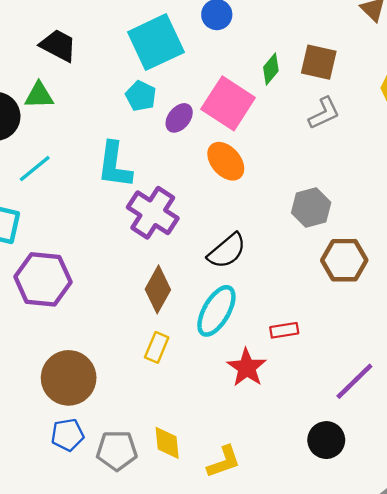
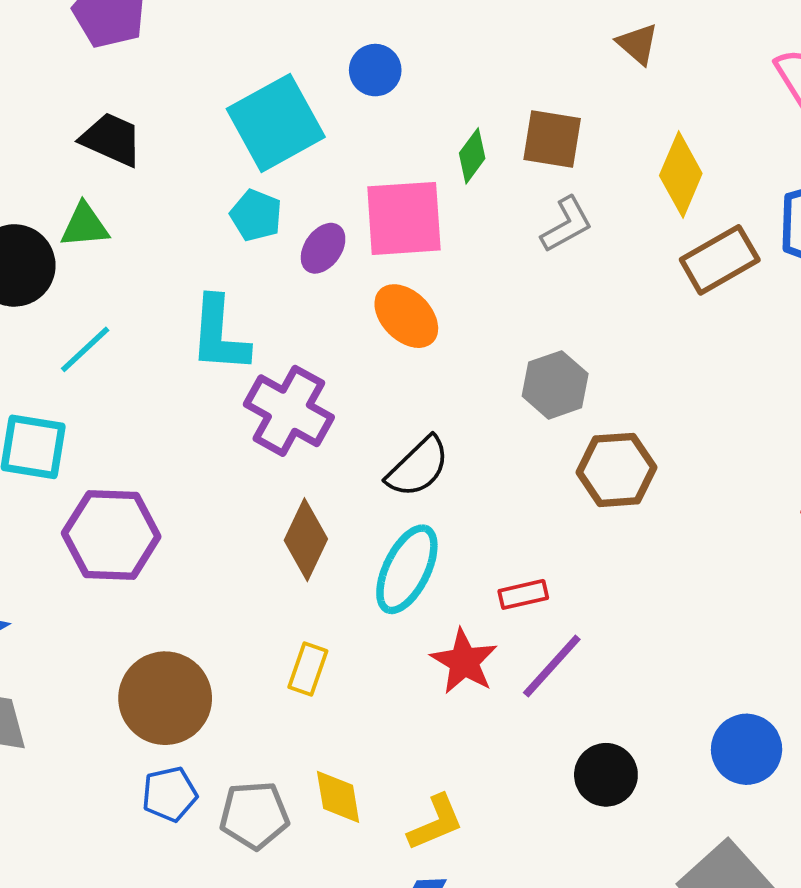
pink square: (228, 103) -> (404, 218), turned -33
yellow rectangle: (157, 347) -> (308, 669), moved
purple line: (354, 381) -> (552, 666), moved

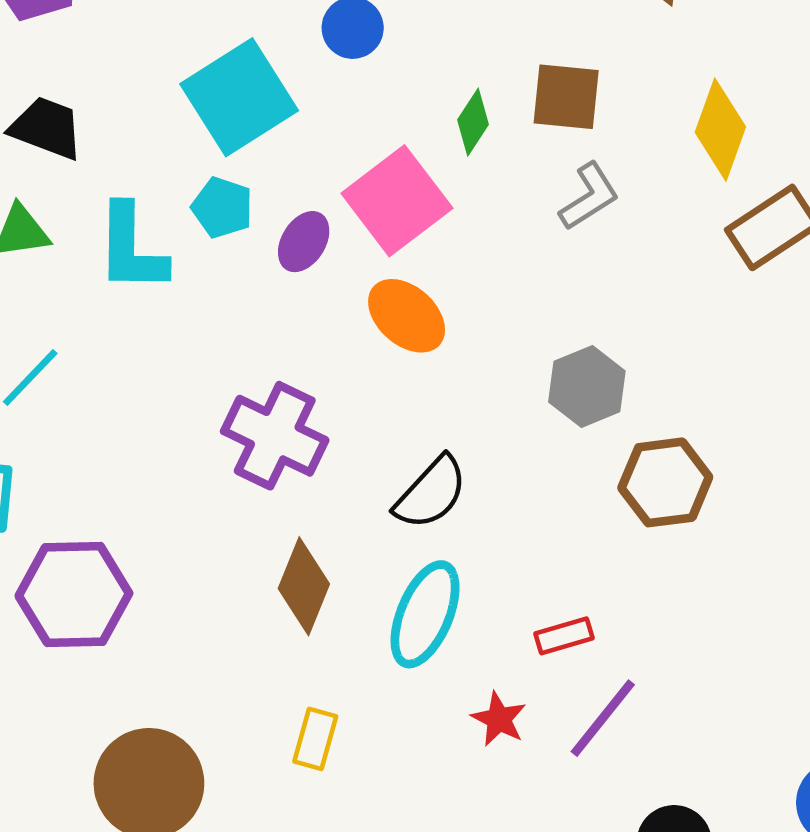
pink square: (404, 218) -> (397, 201), turned -30
cyan L-shape: (219, 335) -> (131, 248), moved
red star: (464, 661) -> (499, 719), size x0.7

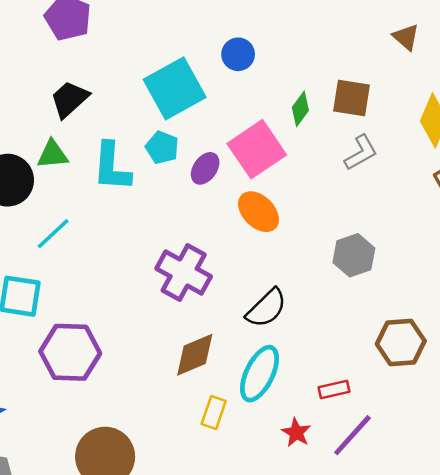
black trapezoid: (46, 128) -> (69, 99), turned -66
brown hexagon: (665, 482) -> (401, 342), moved
brown diamond: (304, 586) -> (195, 355), turned 42
yellow rectangle: (315, 739) -> (214, 413), moved

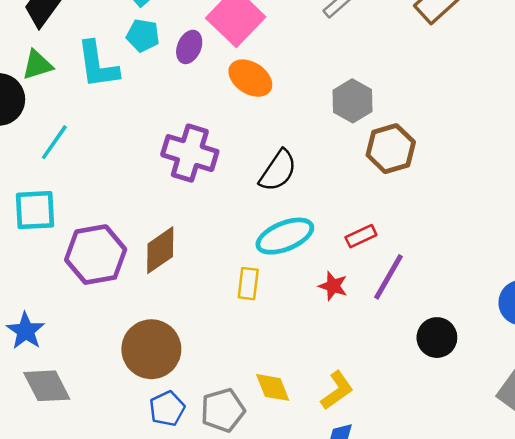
brown hexagon: (401, 342) -> (391, 149), moved
brown diamond: (195, 355) -> (160, 250), moved
cyan ellipse: (259, 374) -> (285, 236), turned 54

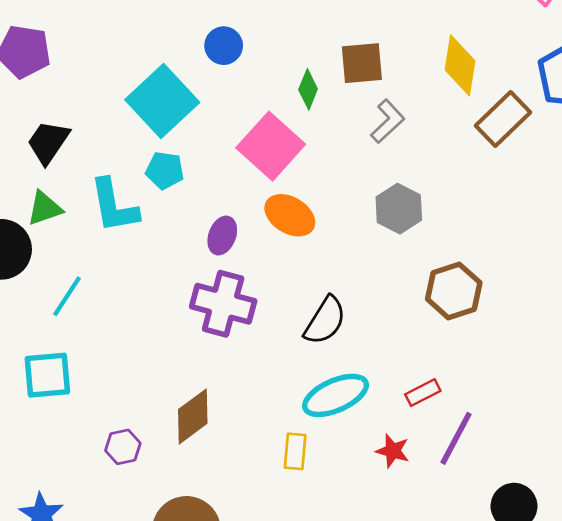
purple ellipse: (189, 47) -> (222, 236), moved
gray hexagon: (353, 101) -> (399, 209), moved
purple hexagon: (96, 255) -> (123, 447), moved, size x0.5

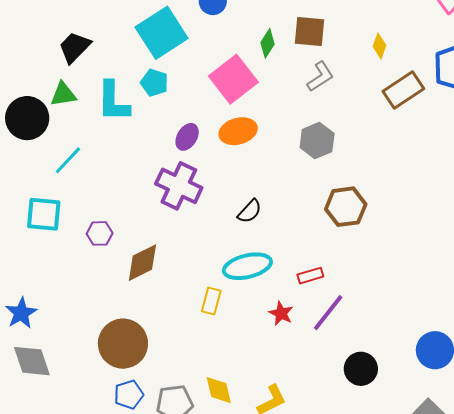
yellow diamond: (460, 65) -> (380, 46), size x0.6
orange ellipse: (290, 215) -> (238, 131), turned -57
black semicircle: (325, 321) -> (250, 211), size x0.7
purple hexagon: (123, 447) -> (100, 233), moved

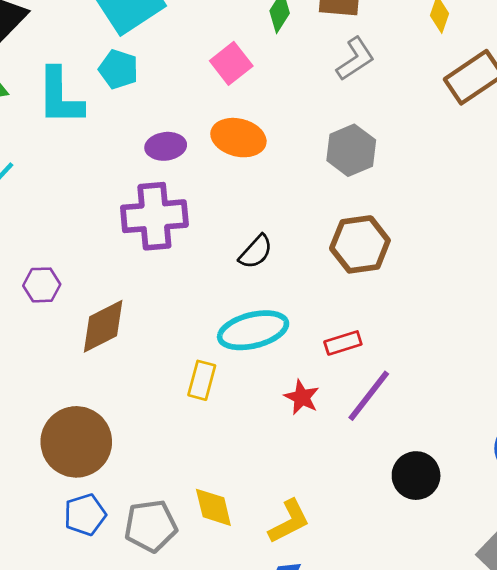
pink square: (233, 79) -> (231, 63), size x0.6
orange ellipse: (238, 131) -> (238, 138), turned 30
purple ellipse: (187, 137) -> (166, 146), turned 52
purple cross: (179, 186) -> (154, 216), turned -30
brown hexagon: (346, 207) -> (360, 244), moved

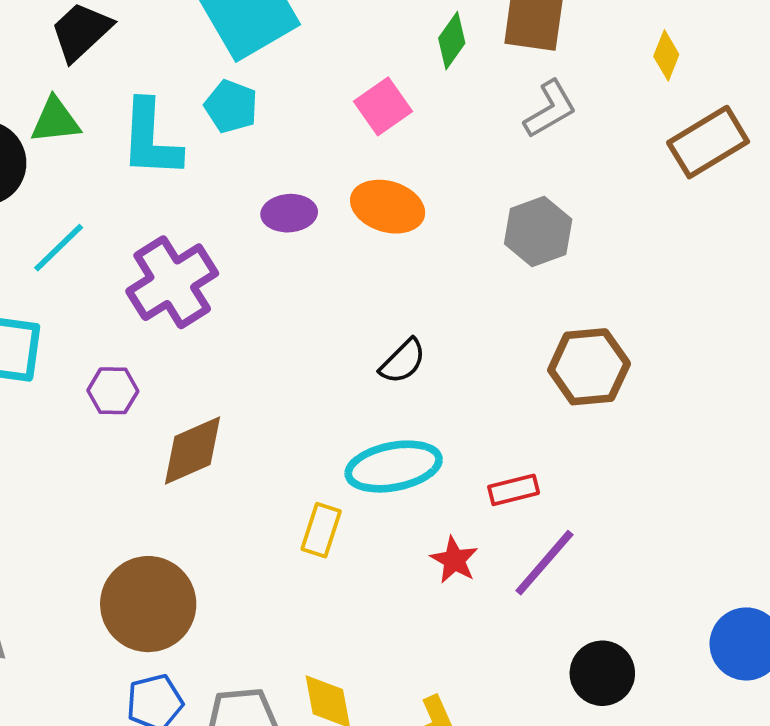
purple cross: (154, 216) -> (172, 282), moved, turned -30
brown hexagon: (360, 244) -> (589, 367), moved

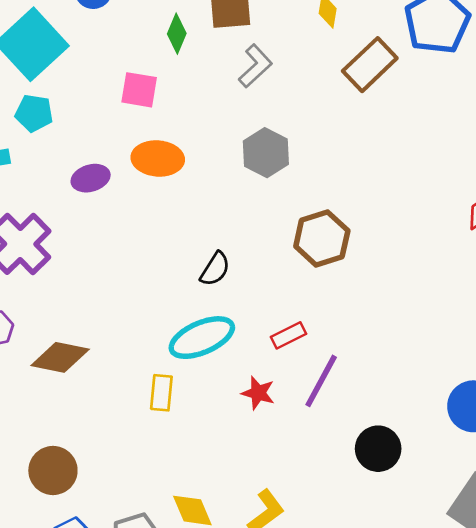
pink square: (383, 106) -> (139, 90), turned -33
black semicircle: (403, 361) -> (215, 269), moved
brown diamond: (192, 451) -> (60, 357), turned 48
brown circle: (148, 604) -> (53, 471), size x0.7

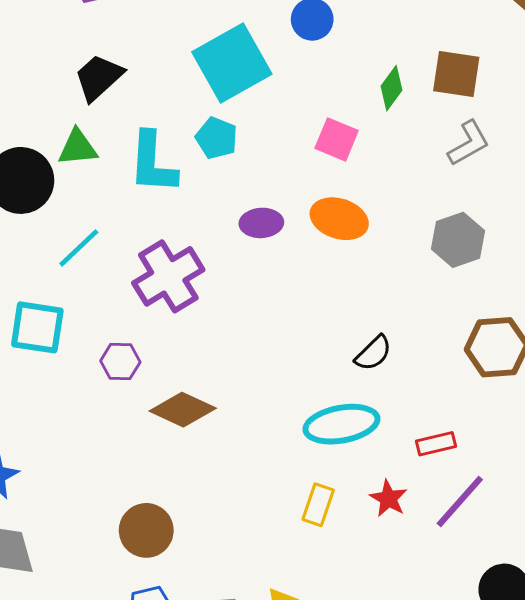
yellow rectangle: (161, 393) -> (318, 505), moved

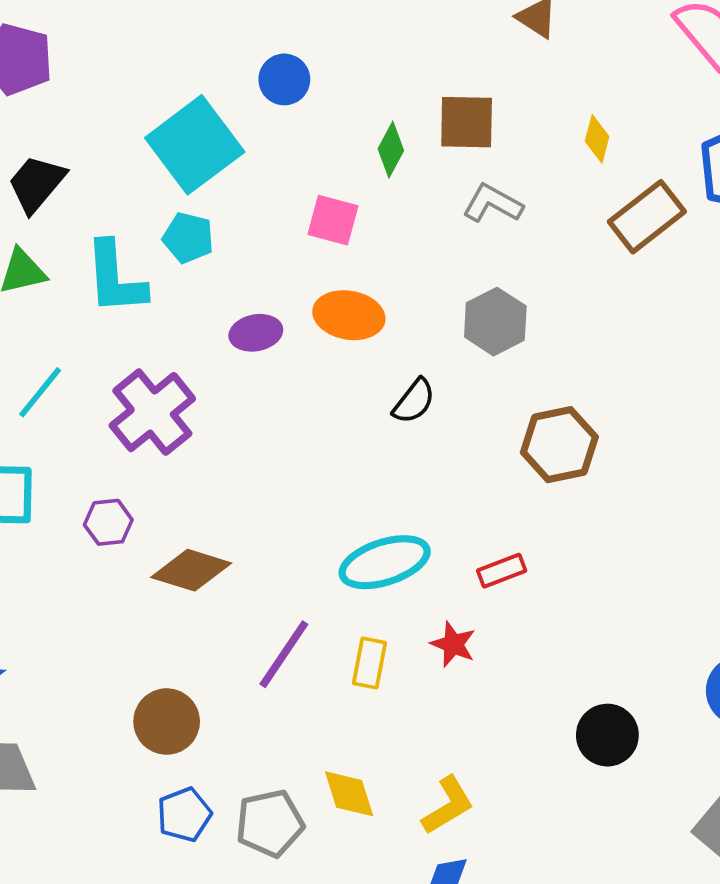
gray L-shape: (469, 143) -> (493, 203), turned -114
black semicircle: (373, 353) -> (414, 401), moved
purple line: (460, 501) -> (284, 654), moved

